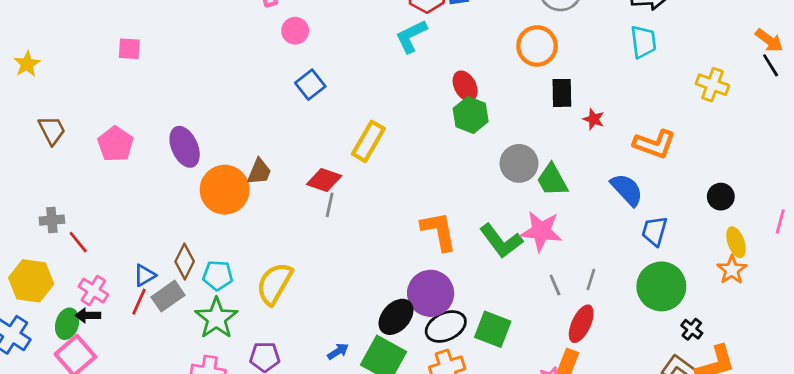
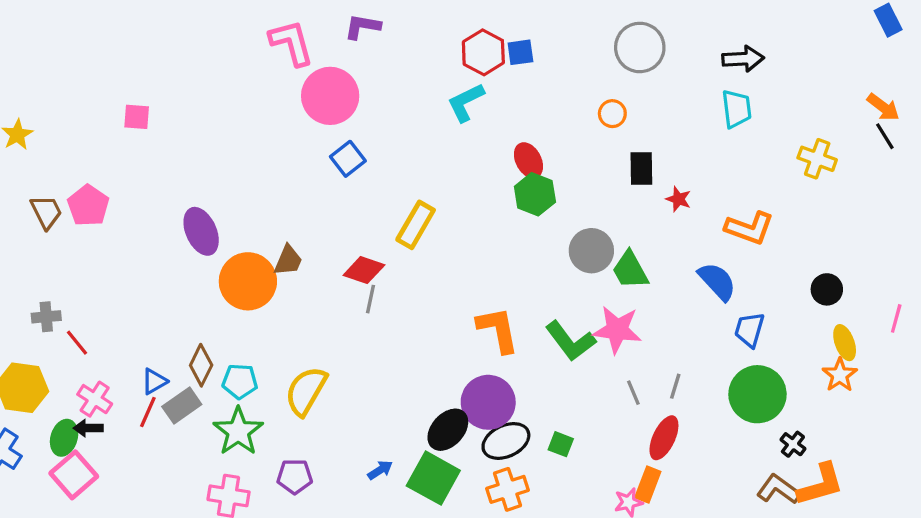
pink circle: (295, 31) -> (330, 96), size x1.8
orange circle: (537, 46) -> (612, 114), size x0.6
pink pentagon: (115, 144) -> (88, 206), moved
green square: (493, 329) -> (561, 444), size x0.6

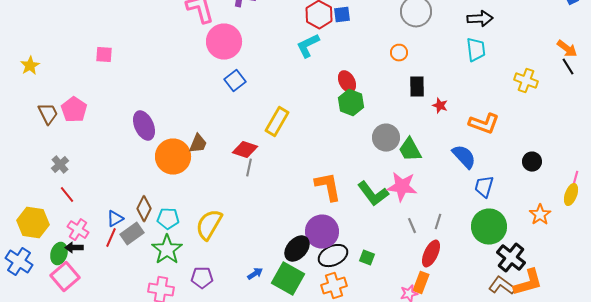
gray cross: (46, 317) -> (60, 165), moved, turned -36
yellow ellipse: (845, 343) -> (571, 195), moved, turned 40
black cross: (793, 444) -> (511, 258), size x1.8

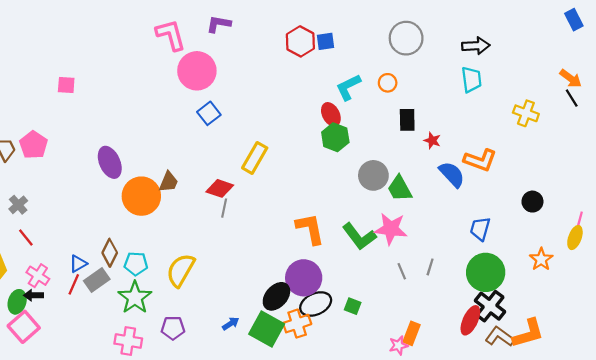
cyan L-shape: (308, 46) -> (348, 87), moved
blue semicircle: (464, 157) -> (452, 174), moved
red ellipse: (431, 254) -> (470, 320), moved
black cross: (511, 258) -> (490, 306), moved
orange cross: (334, 286) -> (297, 324), moved

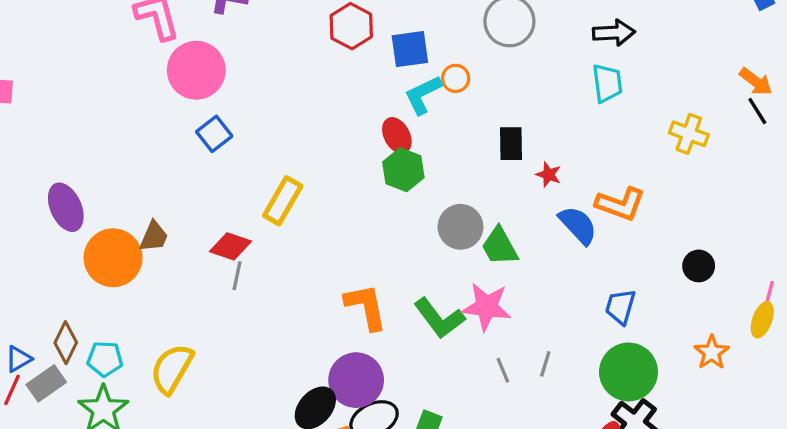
blue square: (325, 41) -> (410, 49), moved, size x1.4
orange circle: (388, 83) -> (456, 78), moved

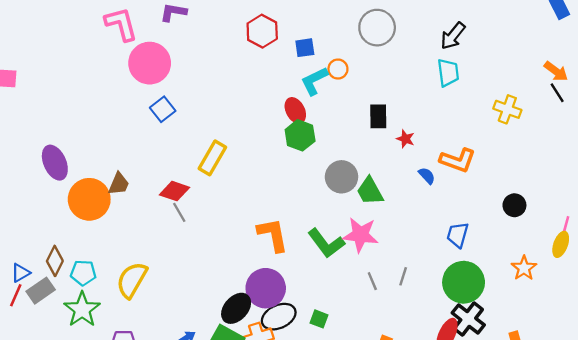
black arrow: (614, 33) -> (453, 36), turned 132
blue square: (410, 49) -> (305, 48), size x0.7
blue semicircle: (578, 225) -> (427, 176), size x0.6
gray line: (237, 276) -> (179, 212), turned -42

